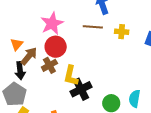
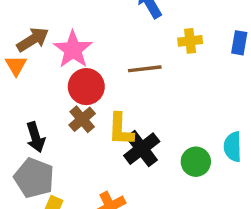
brown line: (93, 27) -> (145, 69), moved
orange triangle: (17, 44) -> (16, 65), moved
brown arrow: (29, 56) -> (33, 40), moved, turned 30

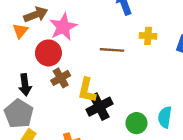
red circle: (86, 87) -> (48, 53), moved

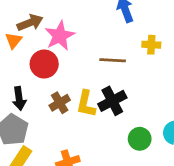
brown cross: (61, 78) -> (60, 103), moved
black cross: (99, 107) -> (112, 101), moved

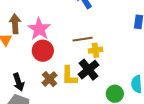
brown arrow: (30, 23) -> (15, 24), turned -60
yellow cross: (151, 45) -> (96, 50), moved
red circle: (44, 64) -> (43, 51), moved

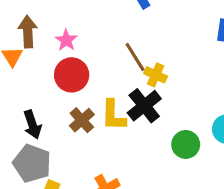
pink star: (39, 29) -> (66, 40), size x0.6
brown line: (83, 39) -> (135, 57), turned 66
yellow cross: (96, 50) -> (156, 75), turned 32

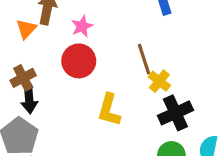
black cross: (144, 106) -> (175, 113), moved
brown cross: (82, 120) -> (23, 78), moved

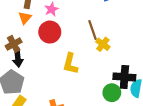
orange triangle: (26, 29) -> (25, 18), moved
black cross: (175, 113) -> (124, 77), moved, turned 30

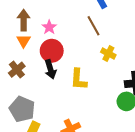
brown line: (93, 30) -> (93, 26), moved
black arrow: (18, 58) -> (50, 69), moved

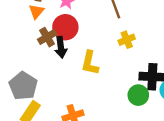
yellow cross: (108, 53) -> (127, 40), turned 32
brown cross: (17, 70) -> (47, 37), moved

